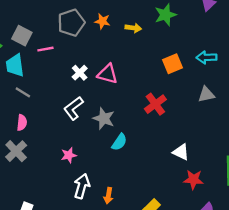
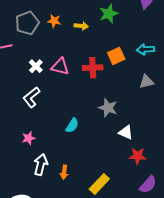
red cross: (155, 104) -> (93, 68), moved, turned 36
gray star: (104, 118) -> (108, 108), moved

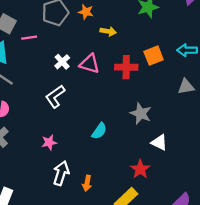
yellow arrow: (81, 26) -> (108, 31), moved
red star: (138, 156) -> (140, 169), moved, turned 30

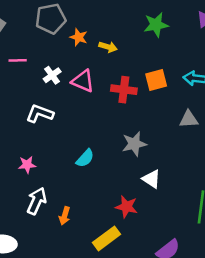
orange star: (86, 12) -> (79, 37), moved
pink line: (29, 38) -> (18, 60), moved
white L-shape: (55, 96) -> (40, 114), turned 50
gray star: (141, 114) -> (134, 144), turned 30
red star: (140, 169) -> (126, 207), turned -30

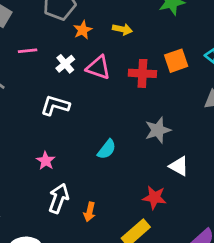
orange star: (79, 37) -> (83, 30), moved, turned 30
pink star: (27, 165) -> (46, 161), turned -30

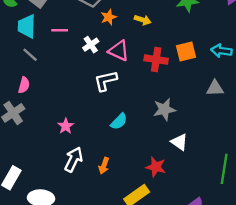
white L-shape: (55, 105) -> (106, 81), moved, turned -35
orange arrow: (89, 212) -> (104, 166), moved

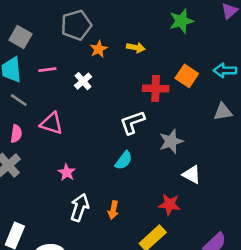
pink triangle: (119, 51) -> (51, 123), moved
orange square: (186, 51) -> (187, 76), turned -36
white L-shape: (106, 81) -> (132, 122), moved

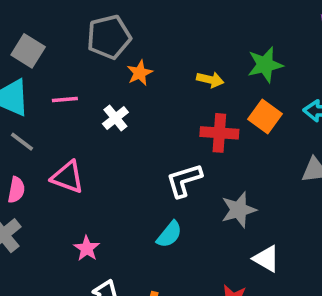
green star: (181, 21) -> (265, 65), moved
yellow arrow: (136, 48) -> (210, 80), moved

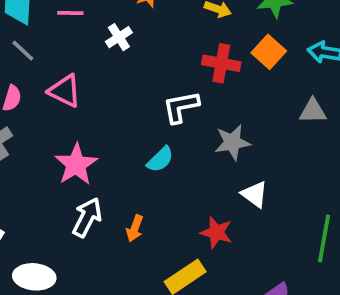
pink star: (87, 248) -> (76, 164), size x1.6

